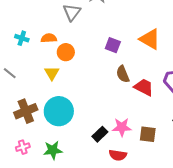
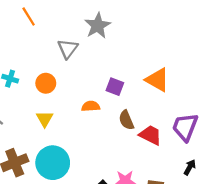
orange semicircle: (49, 38) -> (91, 106), moved
orange circle: (66, 52) -> (46, 83), moved

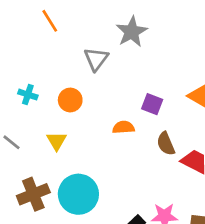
yellow triangle: (45, 119) -> (57, 141), moved

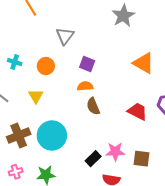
gray star: (132, 32) -> (123, 16), moved
purple square: (152, 104) -> (87, 64), moved
brown semicircle: (166, 144) -> (93, 106), moved

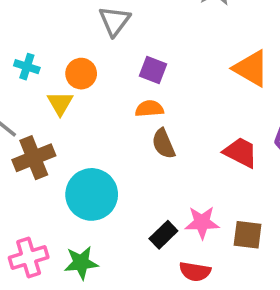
yellow triangle: (36, 96) -> (60, 103), moved
brown cross: (19, 135) -> (34, 158), moved
pink cross: (16, 172) -> (29, 258), size x1.5

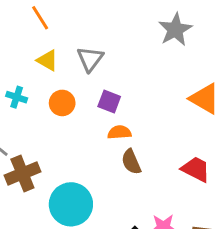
purple square: (153, 70) -> (109, 101), moved
yellow triangle: (60, 103) -> (47, 60), moved, turned -30

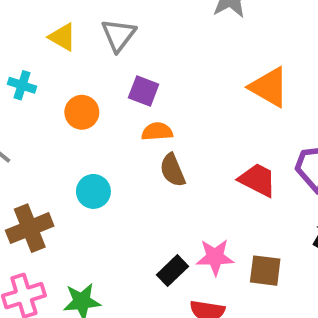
orange circle: (62, 103) -> (82, 112), moved
brown cross: (22, 173) -> (30, 228), moved
cyan circle: (71, 204) -> (93, 191), moved, size x0.6

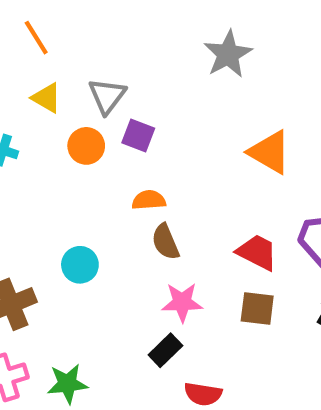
purple square: (144, 91) -> (138, 136), moved
orange circle: (82, 112) -> (86, 146), moved
pink star: (215, 257) -> (182, 302), moved
brown square: (265, 271) -> (257, 309), moved

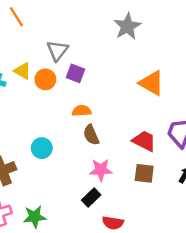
yellow triangle: (47, 98) -> (22, 71), moved

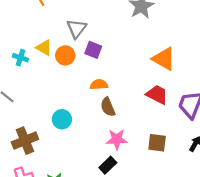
red trapezoid: (144, 141) -> (157, 95), moved

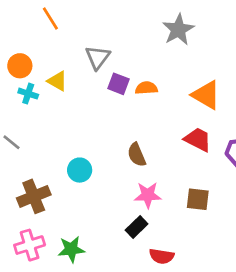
orange circle: (65, 55) -> (20, 66), moved
orange semicircle: (99, 85) -> (146, 88), moved

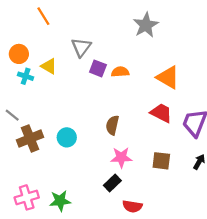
brown semicircle: (137, 155) -> (112, 125), turned 36
brown cross: (34, 196) -> (30, 139), moved

